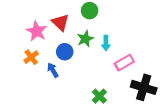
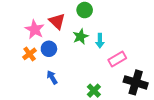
blue circle: (65, 52) -> (49, 49), moved
blue arrow: (53, 70) -> (52, 77), moved

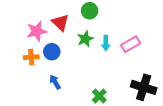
pink star: (35, 29) -> (37, 31), turned 30
orange cross: (30, 54) -> (31, 57), turned 32
pink rectangle: (117, 59) -> (131, 44), moved

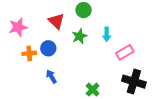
pink star: (37, 31) -> (18, 27), moved
cyan arrow: (106, 43) -> (107, 34), moved
pink rectangle: (131, 44) -> (125, 52), moved

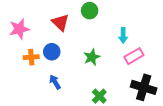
cyan arrow: (107, 34) -> (123, 36), moved
green star: (79, 36) -> (92, 57), moved

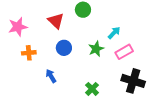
cyan arrow: (123, 36) -> (114, 33), turned -136
blue circle: (52, 52) -> (64, 48), moved
green star: (92, 57) -> (96, 49), moved

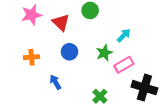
pink star: (18, 27) -> (31, 15), moved
pink rectangle: (124, 52) -> (124, 65), moved

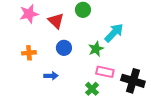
cyan arrow: (124, 35) -> (114, 33), size x1.5
pink rectangle: (124, 65) -> (105, 72), moved, turned 42
blue arrow: (55, 82) -> (51, 76), turned 120

